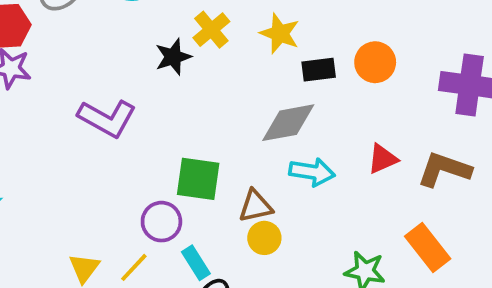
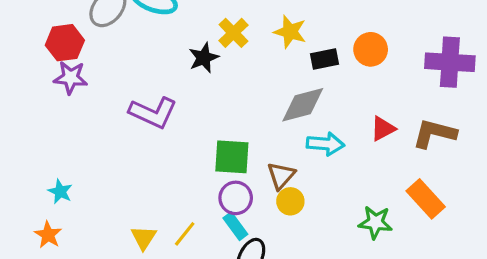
brown triangle: (255, 206) -> (281, 176), turned -32
purple circle: (161, 222) -> (236, 198), moved

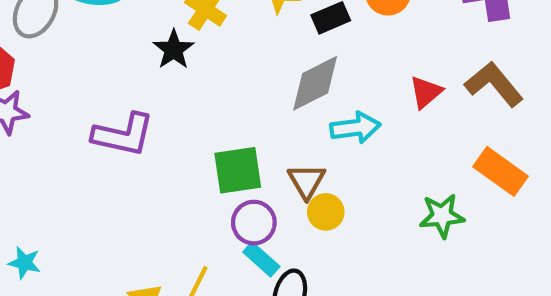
brown L-shape: (434, 133) -> (494, 84), turned 48

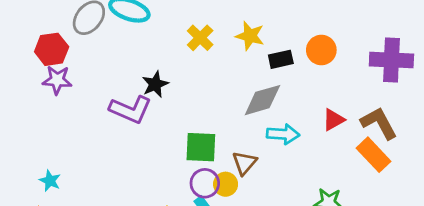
black star: (174, 49) -> (155, 84), moved
orange rectangle: (500, 171) -> (373, 155), moved
yellow circle: (326, 212) -> (226, 184), moved

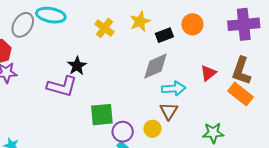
yellow star: (250, 36) -> (140, 21), turned -30
brown L-shape: (379, 123) -> (241, 71), turned -124
green square: (201, 147) -> (102, 115), moved
brown triangle: (244, 163) -> (169, 111), moved
yellow circle: (226, 184) -> (152, 129), moved

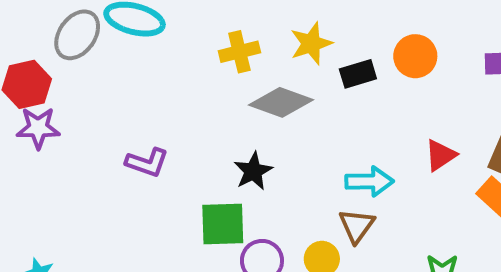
yellow cross: (104, 28) -> (239, 52), turned 36
black star: (77, 66) -> (253, 171), moved
gray diamond: (155, 66) -> (281, 102), moved, turned 40
purple L-shape: (62, 86) -> (147, 162), size x0.7

